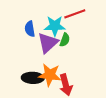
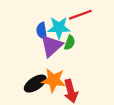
blue semicircle: (30, 29) -> (42, 31), moved
black ellipse: (33, 78) -> (35, 84), turned -35

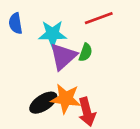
cyan star: (59, 28) -> (53, 34), moved
blue semicircle: (42, 31) -> (16, 23), moved

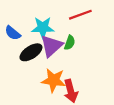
blue semicircle: (16, 23) -> (13, 33), moved, turned -42
black ellipse: (43, 103) -> (31, 52), moved

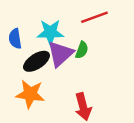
blue semicircle: (13, 33) -> (15, 39), turned 42
orange star: (54, 80) -> (30, 94), moved

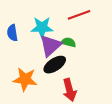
green semicircle: (82, 50) -> (68, 42), turned -96
black ellipse: (36, 61) -> (55, 65), moved

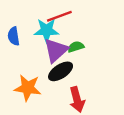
red line: (79, 15) -> (59, 16), moved
green semicircle: (68, 42) -> (76, 47), turned -32

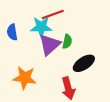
green semicircle: (76, 47) -> (67, 41), turned 120
black ellipse: (61, 71) -> (84, 63), moved

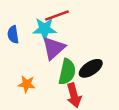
green semicircle: (67, 41) -> (67, 72), moved, size x1.6
orange star: (25, 78) -> (27, 84), size x0.7

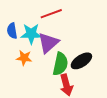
cyan star: (45, 29) -> (31, 34), moved
orange star: (27, 84) -> (24, 58), moved

